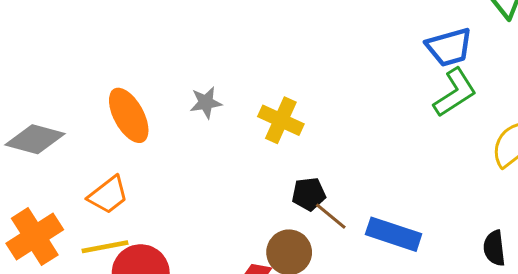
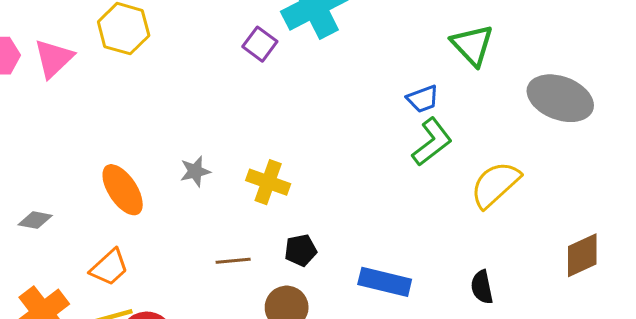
blue trapezoid: (449, 47) -> (423, 99), size x0.7
gray diamond: (35, 139) -> (35, 220), size x0.6
brown line: (331, 216) -> (233, 261), moved, turned -40

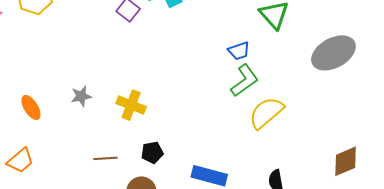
gray ellipse: (560, 98) -> (333, 53), turned -51
yellow semicircle: (495, 185) -> (266, 113), moved
orange ellipse: (123, 190) -> (31, 107), size x0.7

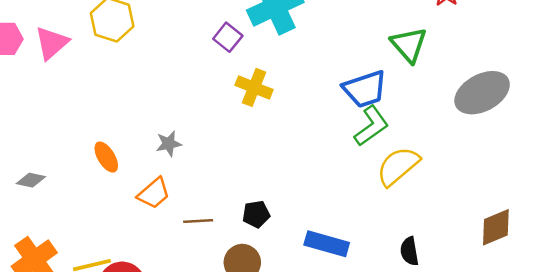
blue trapezoid: (239, 51) -> (365, 89), size x1.6
yellow cross: (131, 105) -> (254, 87), moved
orange trapezoid: (20, 161) -> (154, 193), moved

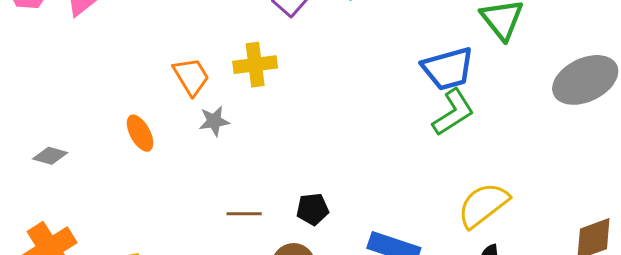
yellow cross: (254, 87) -> (255, 65), moved, turned -32
yellow semicircle: (398, 166) -> (483, 205), moved
orange trapezoid: (154, 193) -> (191, 76), moved, turned -84

